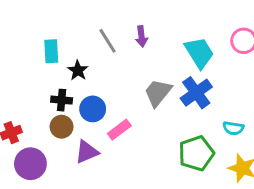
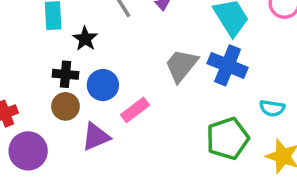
blue cross: (196, 93) -> (228, 65), turned -32

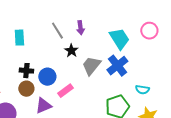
black star: (85, 39) -> (71, 51), moved
blue cross: (228, 65) -> (117, 66), turned 30

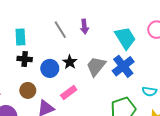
black star: (71, 51) -> (70, 62), moved
black cross: (26, 71) -> (25, 59), moved
blue circle: (47, 77) -> (50, 68), moved

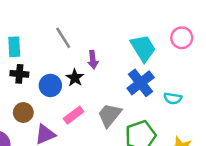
purple arrow: (84, 26) -> (93, 60), moved
gray trapezoid: (96, 66) -> (110, 115), moved
cyan semicircle: (149, 91) -> (173, 98), moved

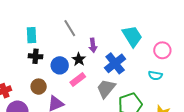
pink circle: (182, 38) -> (162, 50), moved
blue cross: (141, 83) -> (115, 63), moved
pink rectangle: (74, 115) -> (78, 79), moved

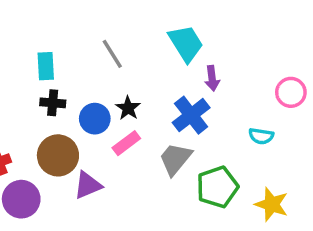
cyan trapezoid: (132, 36) -> (186, 43), moved
purple arrow: (93, 45) -> (212, 78), moved
pink circle: (162, 50) -> (291, 92), moved
brown circle: (39, 87) -> (58, 155), size x1.5

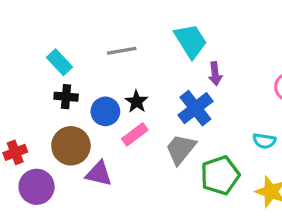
gray line: (112, 54) -> (122, 51), turned -68
cyan rectangle: (46, 66) -> (59, 62), turned -40
cyan semicircle: (261, 136) -> (264, 141), moved
purple triangle: (88, 185) -> (99, 174), turned 36

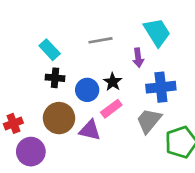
purple arrow: (215, 74) -> (138, 58), moved
blue cross: (195, 108) -> (161, 87), turned 32
purple triangle: (99, 174) -> (90, 130), moved

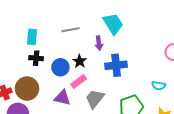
cyan rectangle: (50, 50) -> (32, 37), turned 49
brown circle: (59, 118) -> (27, 89), moved
gray trapezoid: (149, 121) -> (95, 99), moved

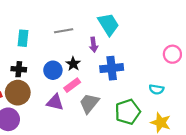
black cross: (36, 58) -> (19, 69), moved

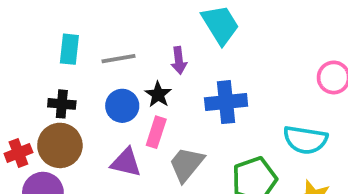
gray line: (64, 31) -> (118, 59), moved
purple arrow: (93, 45) -> (179, 60), moved
pink rectangle: (72, 85) -> (156, 132), turned -35
cyan semicircle: (156, 89) -> (305, 140), size x1.6

